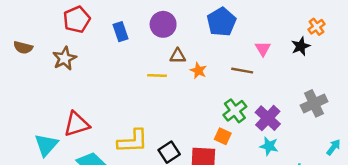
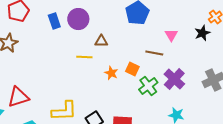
purple circle: (163, 24) -> (78, 19), moved
orange star: (198, 71) -> (111, 73), moved
purple cross: (268, 118) -> (174, 79), moved
orange square: (223, 136) -> (132, 69), moved

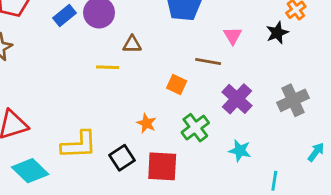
blue rectangle: (54, 21) -> (65, 15), turned 70
orange star: (111, 73) -> (146, 123), moved
green cross: (148, 86) -> (195, 128), moved

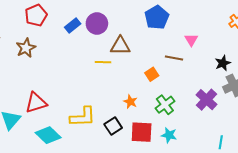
black star: (277, 33) -> (223, 63), moved
brown triangle: (132, 44) -> (120, 46), size x1.5
orange square: (177, 84) -> (152, 74), turned 32
purple cross: (237, 99) -> (207, 100), moved
cyan star: (240, 151) -> (169, 135), moved

